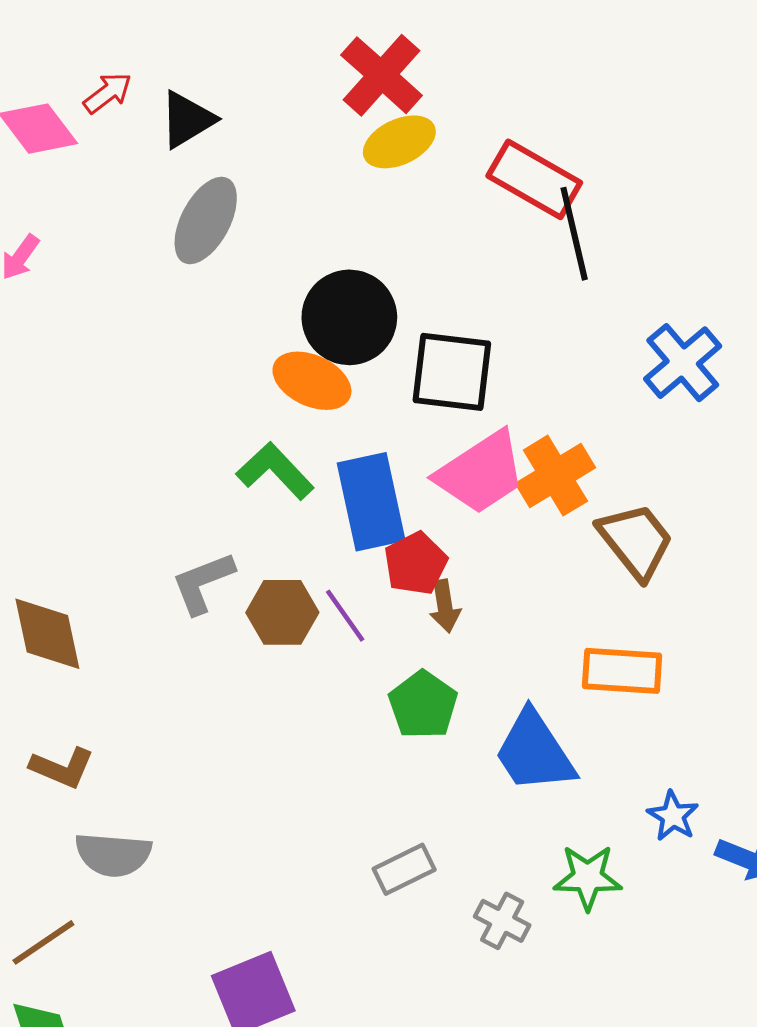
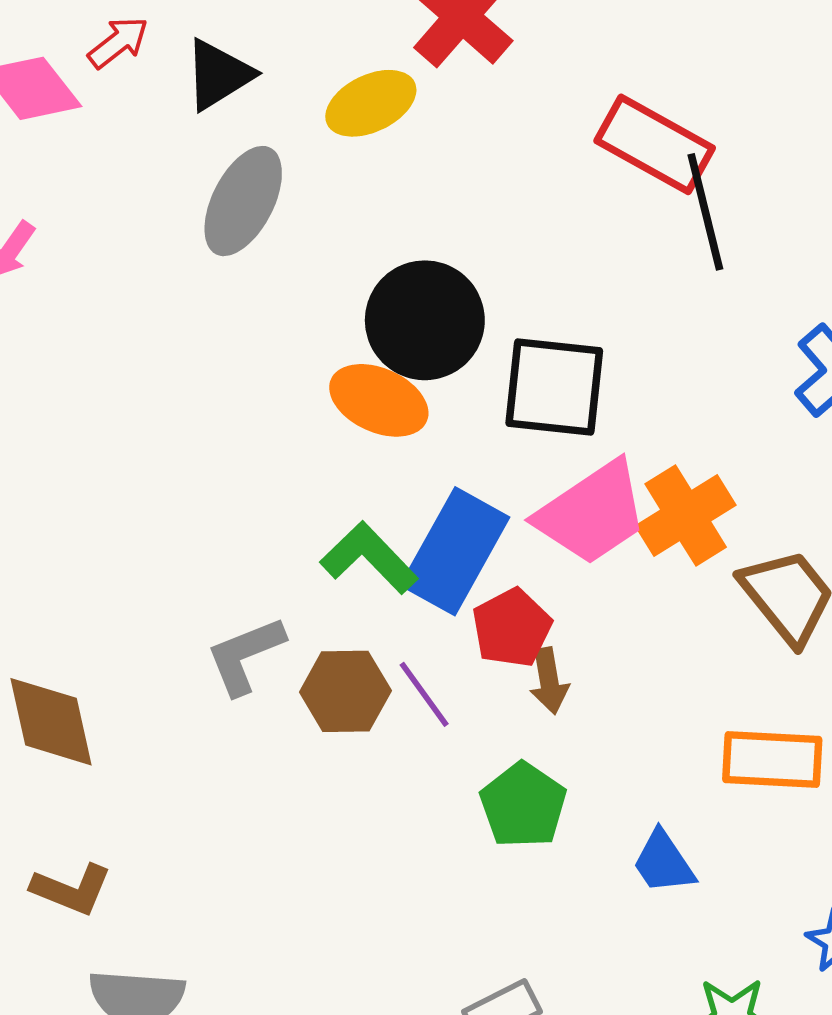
yellow ellipse: (399, 142) -> (371, 103), moved
green L-shape: (275, 471) -> (369, 558), moved
blue rectangle: (371, 502) -> (455, 551), turned 42
blue trapezoid: (534, 752) -> (663, 862), size x0.6

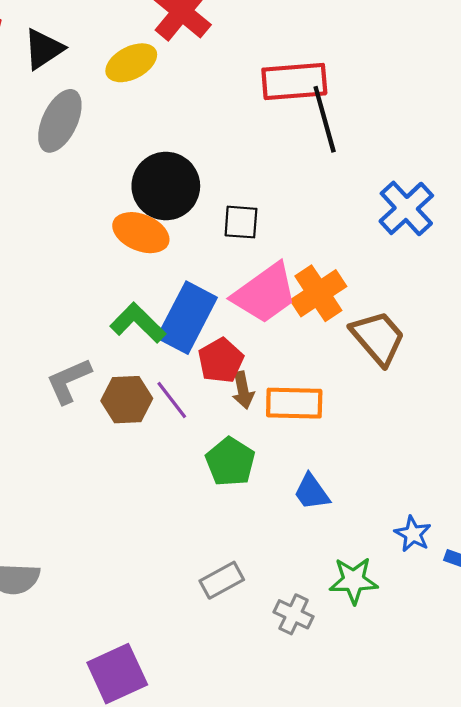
red rectangle: (655, 144) -> (294, 81), turned -32
black square: (554, 387) -> (241, 222), size x0.6
orange rectangle: (772, 759) -> (294, 403), moved

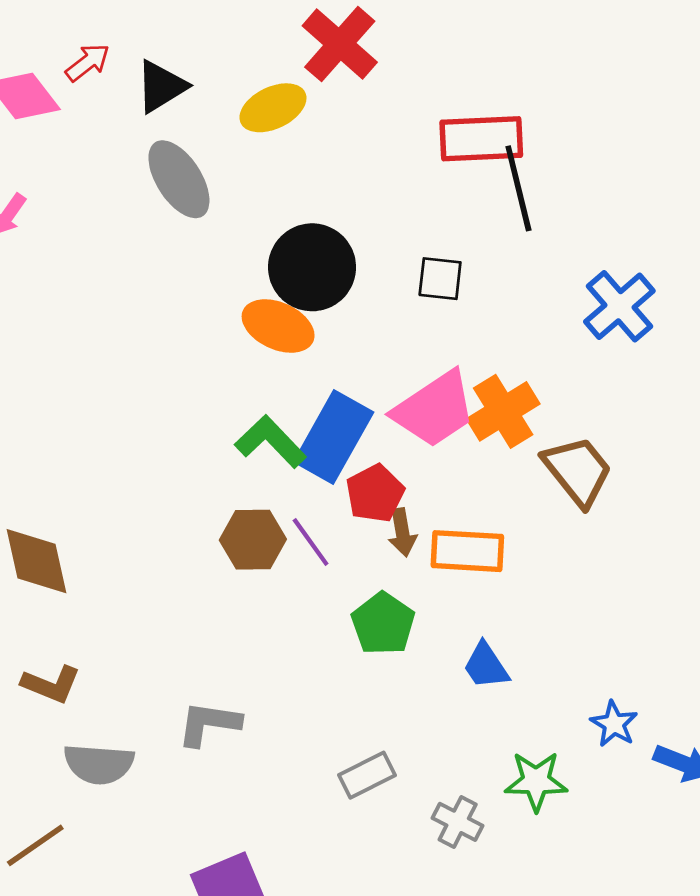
gray ellipse: (60, 121) -> (179, 179), turned -60
black square: (241, 222) -> (440, 279), moved
gray L-shape: (69, 381) -> (209, 724), moved, turned 30

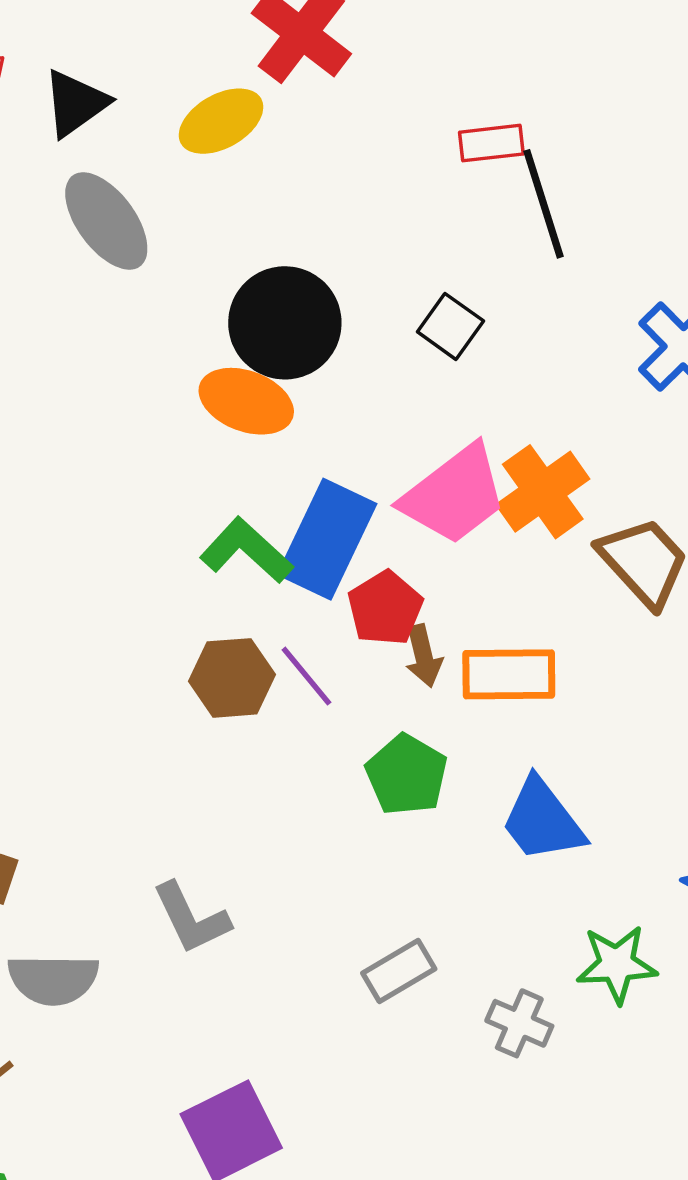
red rectangle: (481, 139) -> (491, 143), size x0.6
black square: (440, 279) -> (450, 326), turned 33
blue trapezoid: (486, 666) -> (542, 820), size x1.4
gray L-shape: (209, 724) -> (191, 918), turned -120

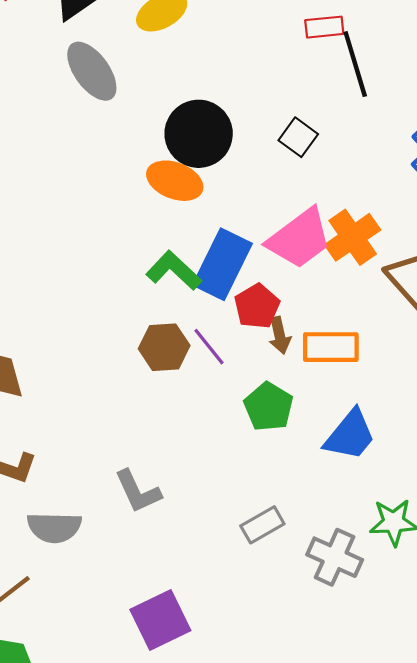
blue trapezoid: (542, 820) -> (350, 435), turned -104
gray cross: (519, 1023) -> (335, 557), size x1.4

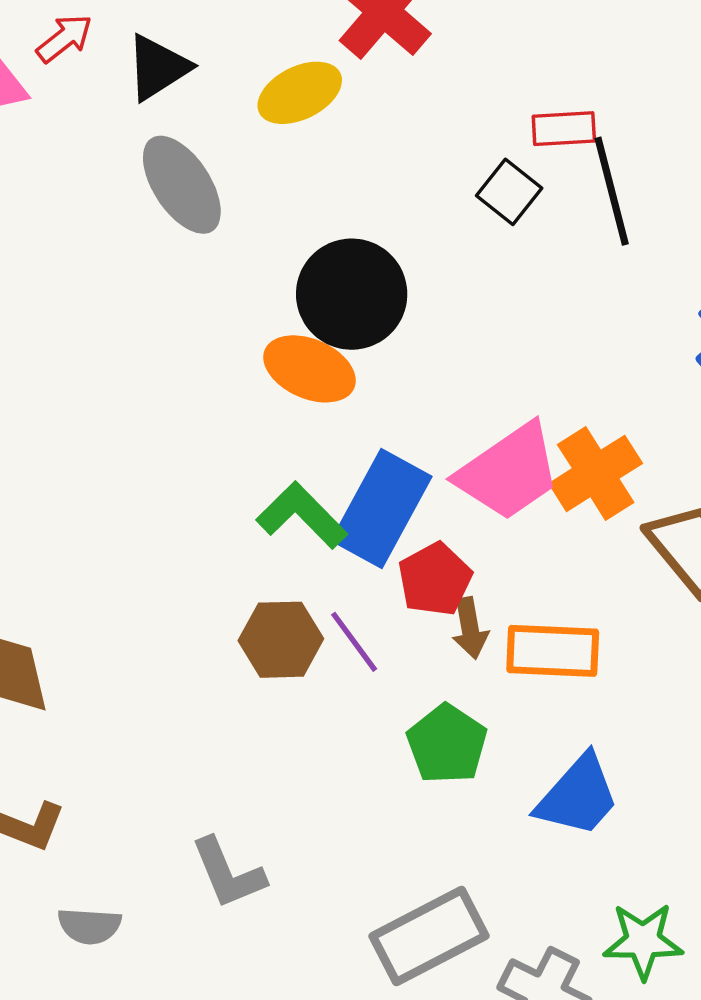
black square: (298, 137) -> (509, 192), moved
gray rectangle: (262, 525) -> (429, 936), size x1.6
gray semicircle: (54, 527) -> (89, 926), size x0.7

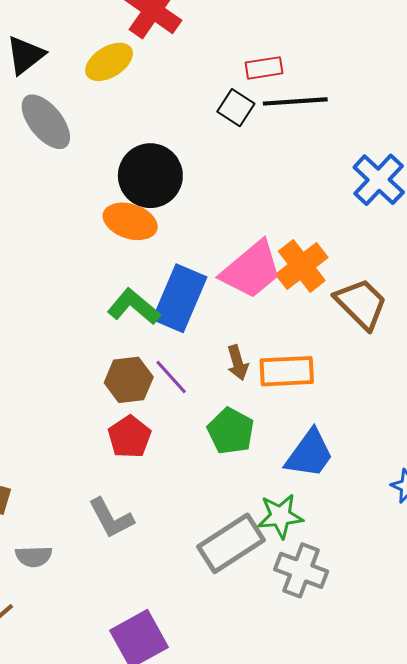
black line: (612, 191) -> (295, 101), turned -74
red pentagon: (435, 579) -> (129, 437), moved
green star: (643, 941) -> (280, 516), moved

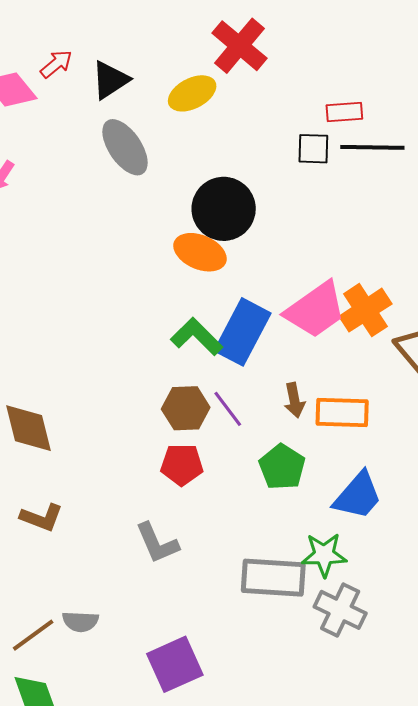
black square: (236, 108) -> (313, 149), turned -36
red pentagon: (129, 437) -> (182, 465), turned 30
gray rectangle: (231, 543) -> (273, 578), turned 32
gray semicircle: (34, 556) -> (80, 621), moved

